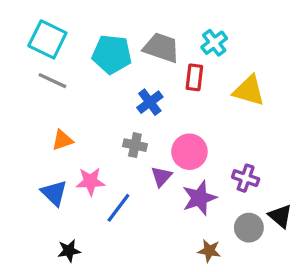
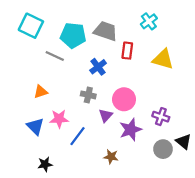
cyan cross: (214, 43) -> (149, 21), moved
gray line: (52, 81) -> (55, 56), moved
brown star: (209, 251) -> (111, 157), moved

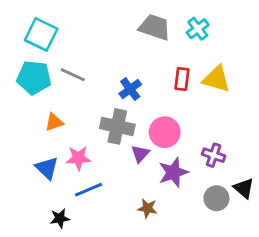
gray trapezoid: (106, 31) -> (155, 27), moved
cyan pentagon: (73, 35) -> (34, 78), moved
red rectangle: (127, 51) -> (182, 79), moved
gray cross: (88, 95) -> (117, 126), size x1.6
blue line: (77, 136) -> (89, 190), moved, turned 30

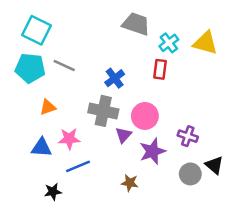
cyan cross: (198, 29) -> (169, 43), moved
yellow triangle: (216, 79) -> (205, 43), moved
blue triangle: (47, 168) -> (42, 147), turned -40

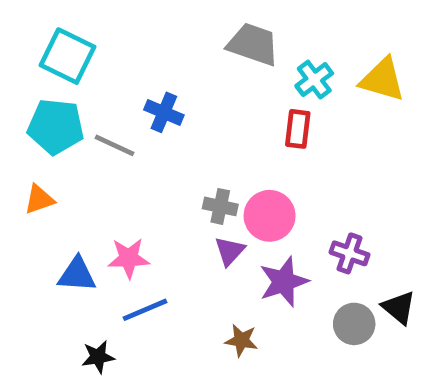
gray line: (64, 66) -> (114, 145), moved
blue cross: (115, 78) -> (164, 112), moved, turned -30
orange triangle: (48, 107) -> (39, 199), moved
gray cross: (103, 111) -> (220, 206), moved, size x0.6

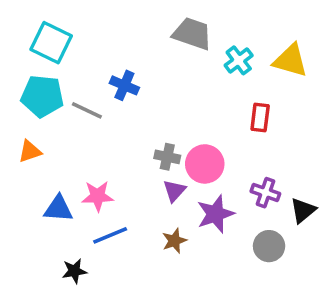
red rectangle: (298, 129) -> (260, 118), moved
black triangle: (399, 307) -> (303, 210), moved, turned 40
brown star: (241, 340) -> (174, 241), moved, turned -30

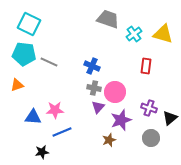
blue cross: (124, 85) -> (92, 66), moved
brown star: (174, 241) -> (109, 140), moved

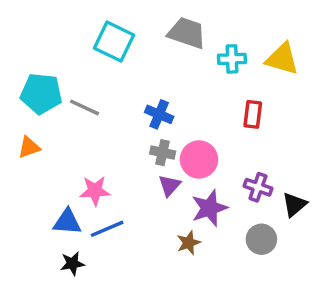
cyan square: (29, 24) -> (114, 42), moved
cyan cross: (134, 34) -> (232, 59), turned 35
blue triangle: (33, 117) -> (67, 222), moved

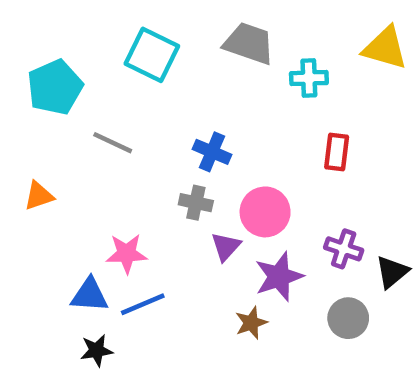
yellow triangle: (282, 59) -> (385, 48), moved
cyan pentagon: (41, 94) -> (55, 87), moved, turned -30
gray cross: (163, 153) -> (196, 203), moved

